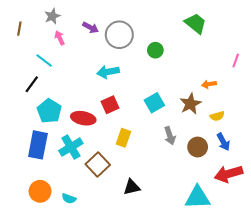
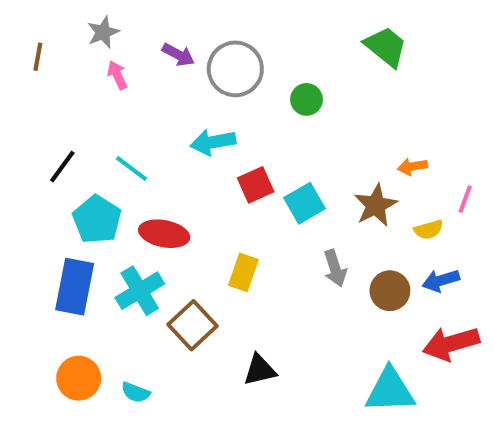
cyan line: (44, 60) -> (132, 169), moved
pink line: (236, 60) -> (465, 199), moved
red square: (110, 105) -> (256, 185), moved
blue arrow: (223, 142) -> (441, 281), turned 102

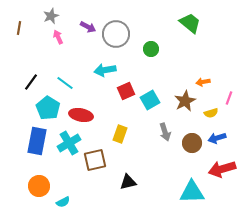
brown square: (193, 325) -> (95, 160), turned 30
cyan semicircle: (136, 392) -> (63, 202), moved, turned -48

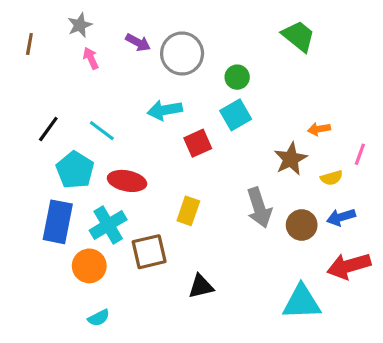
cyan square: (150, 100) -> (236, 115), moved
gray arrow: (165, 132) -> (259, 208), size x1.4
orange circle: (39, 186) -> (89, 266), moved

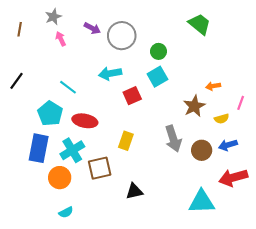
black line: (48, 129) -> (17, 81), moved

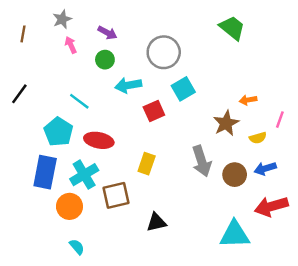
gray circle: (122, 36) -> (164, 52), moved
green circle: (158, 51) -> (105, 60), moved
cyan semicircle: (66, 212) -> (77, 247), turned -104

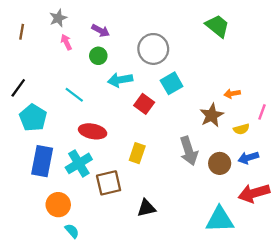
red square: (154, 111) -> (144, 104), turned -30
cyan pentagon: (58, 132) -> (33, 118), moved
orange circle: (69, 206) -> (58, 205), moved

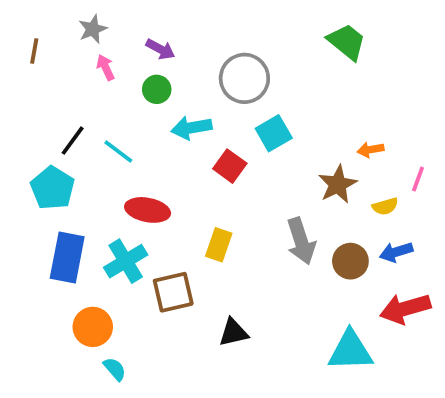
black line: (18, 88) -> (73, 141), moved

